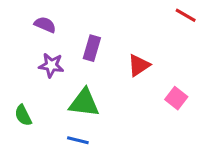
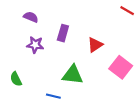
pink square: (176, 98) -> (121, 67), size x1.5
green triangle: (84, 103) -> (73, 75), moved

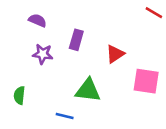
pink square: (121, 67) -> (146, 81), turned -30
green semicircle: (16, 79) -> (19, 95), turned 32

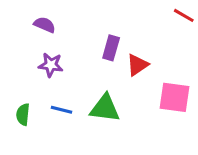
purple rectangle: (76, 40) -> (111, 48), moved
blue line: (65, 116) -> (62, 110), moved

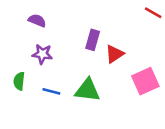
pink square: (174, 97) -> (145, 81), turned -32
green semicircle: (23, 114) -> (19, 81), moved

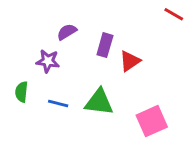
purple semicircle: (37, 21) -> (67, 32), moved, turned -54
pink square: (145, 81) -> (152, 121), moved

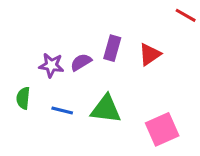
purple semicircle: (67, 32) -> (81, 62), moved
red triangle: (130, 61) -> (150, 54), moved

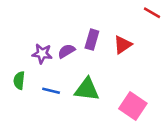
pink square: (162, 129) -> (133, 106), turned -32

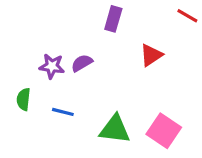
purple rectangle: (92, 40) -> (113, 19), moved
green triangle: (87, 89) -> (115, 129), moved

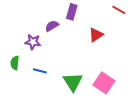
purple semicircle: (82, 63) -> (52, 26), moved
green triangle: (115, 129) -> (73, 82), turned 50

